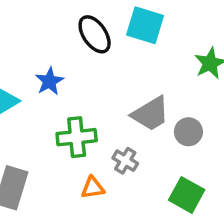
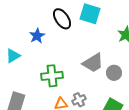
blue star: (49, 81) -> (37, 36), moved
gray cross: (125, 161) -> (79, 100), moved, turned 32

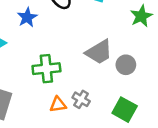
gray cross: (79, 100) -> (81, 99), turned -32

